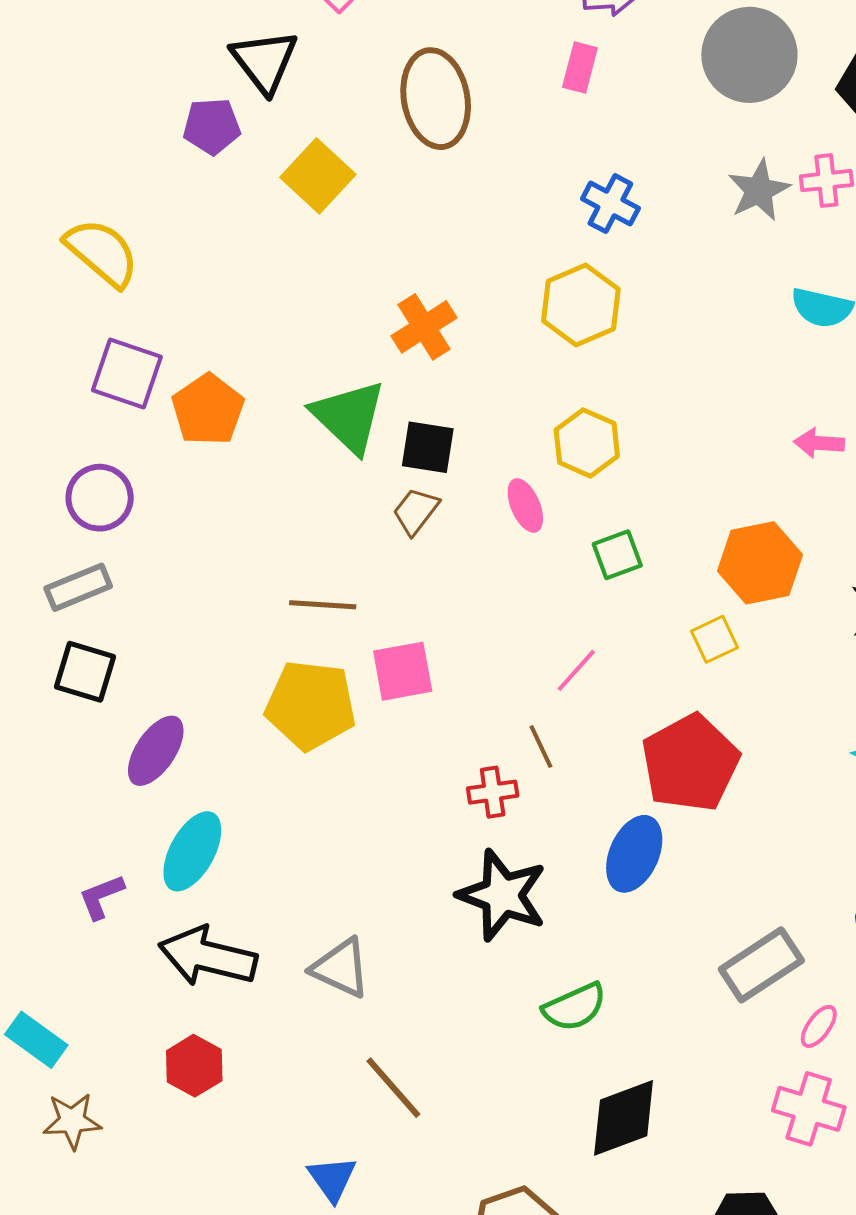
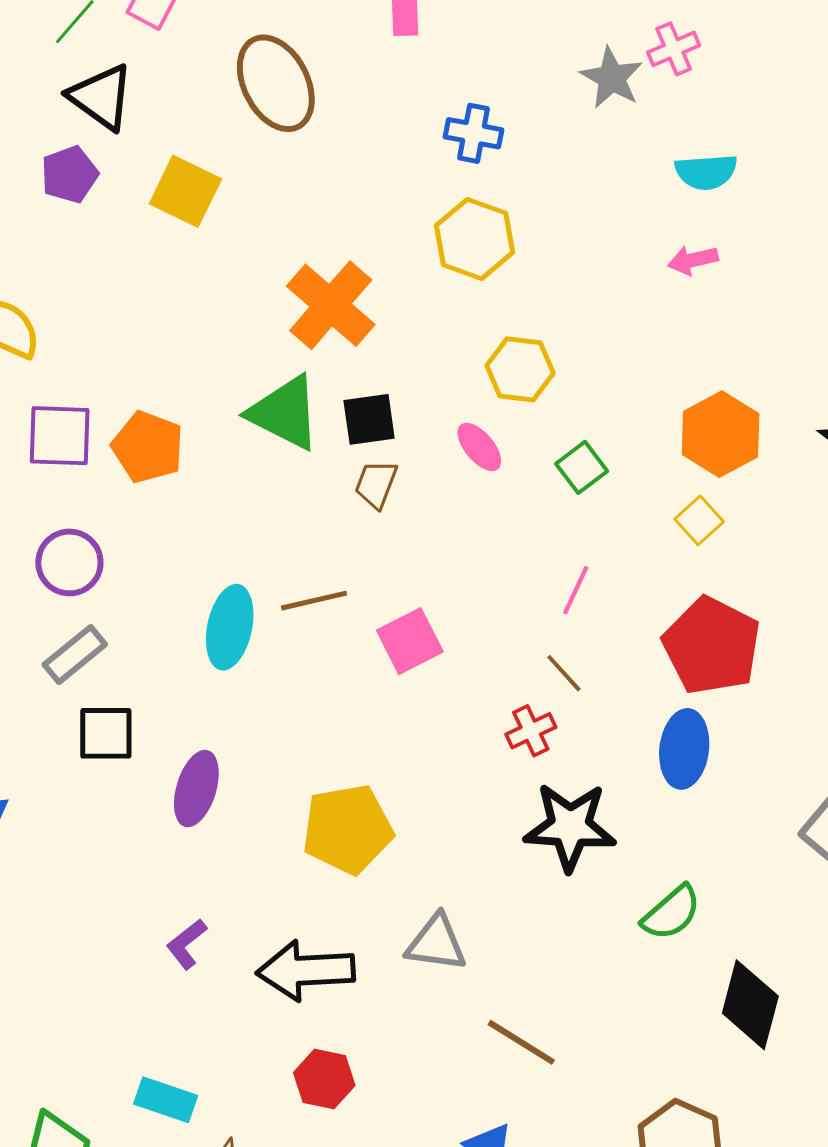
orange cross: (424, 327) -> (331, 305), size x1.4
pink arrow: (819, 443) -> (693, 260), moved
yellow pentagon: (311, 705) -> (348, 829), moved
cyan ellipse: (192, 851) -> (230, 627), moved
black diamond: (624, 1118) -> (750, 1005), turned -38

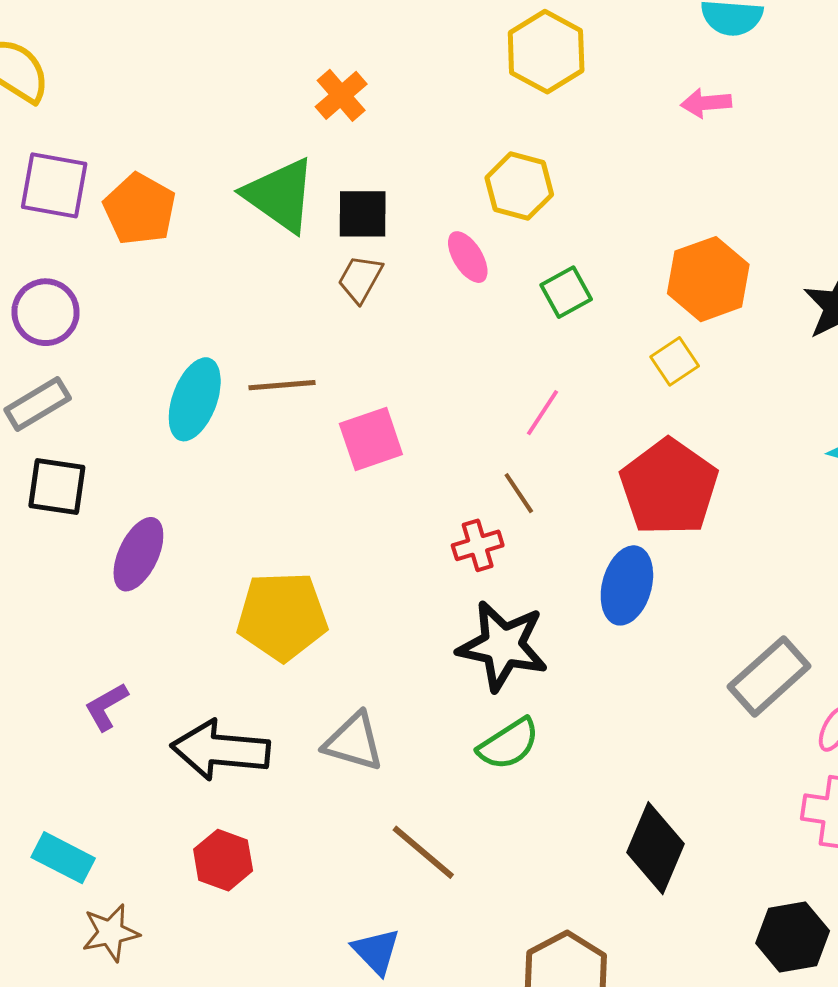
yellow hexagon: (475, 239) -> (546, 52), moved
orange cross: (331, 305) -> (341, 95), size x0.6
green semicircle: (671, 913) -> (509, 744), moved

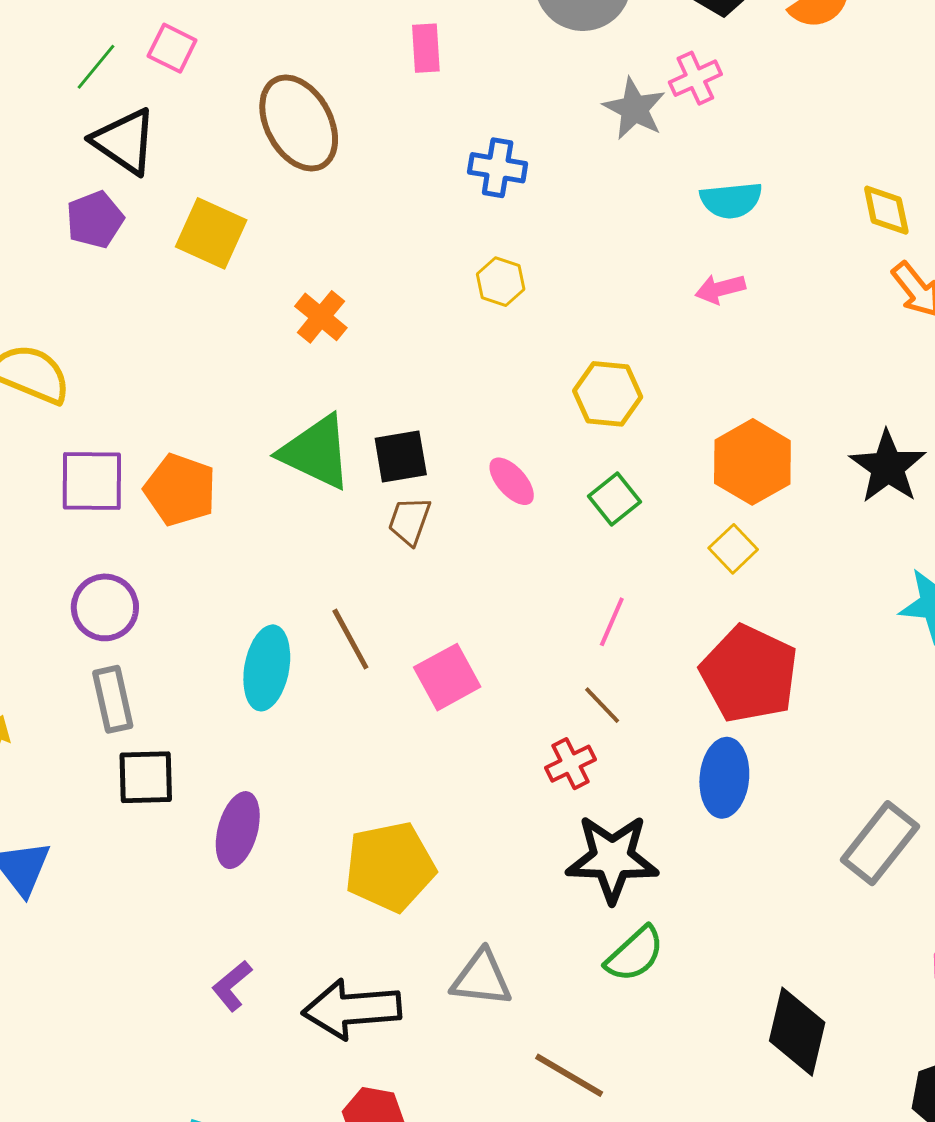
yellow hexagon: (546, 52) -> (501, 282), moved, size x0.6
orange cross: (341, 95) -> (321, 317), moved
yellow hexagon: (519, 186) -> (608, 394), moved
brown line: (282, 385) -> (350, 639), turned 76
gray rectangle: (38, 404) -> (113, 699), turned -62

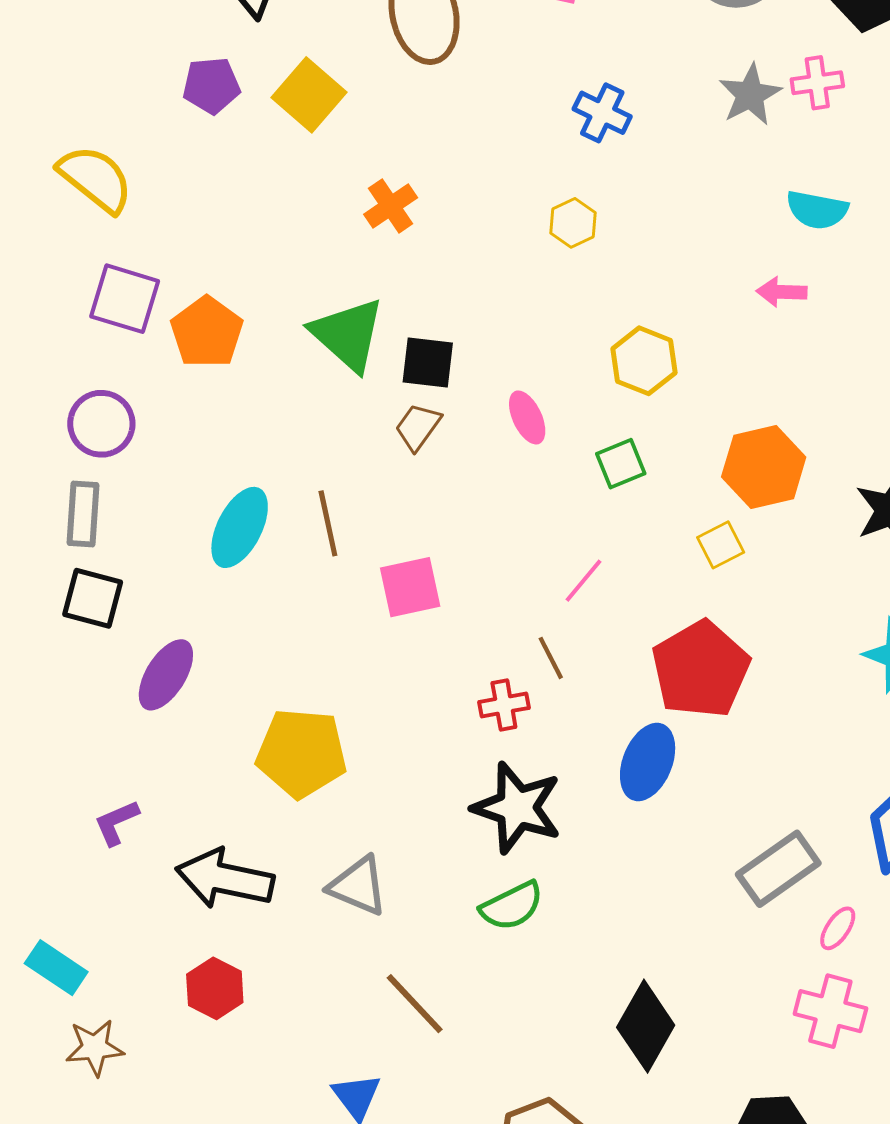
purple pentagon: (95, 220) -> (211, 86), moved

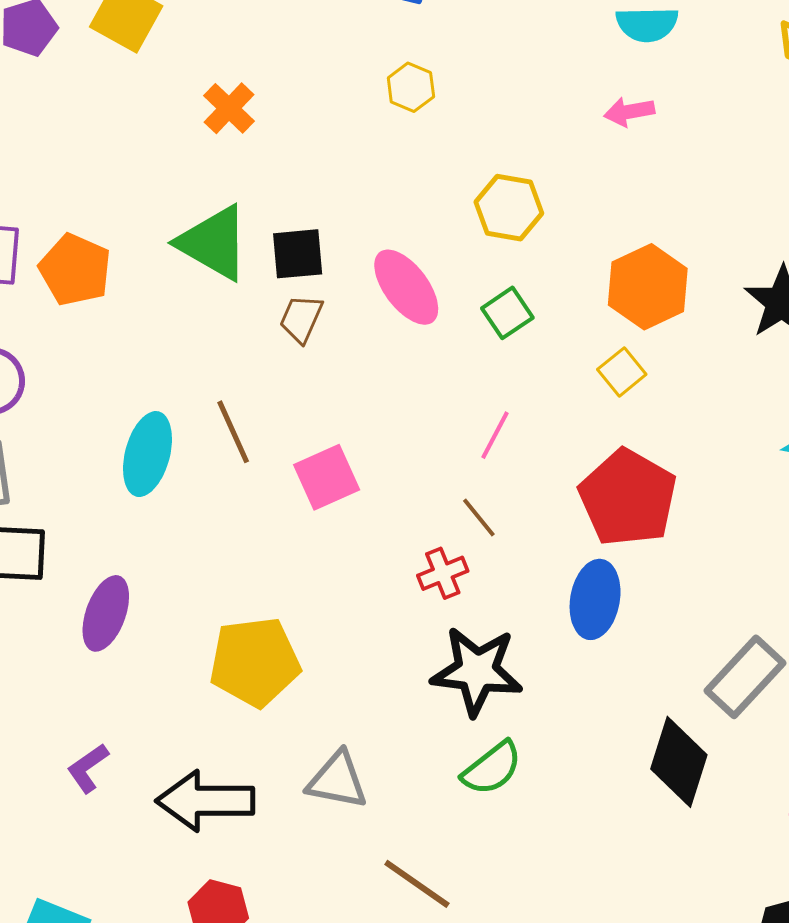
pink ellipse: (527, 417) -> (406, 287), size x1.5
black diamond: (646, 1026) -> (679, 762), moved

